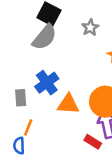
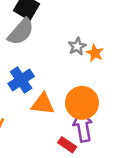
gray star: (90, 28) -> (77, 46), moved

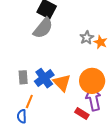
blue cross: (21, 80) -> (44, 78), moved
orange triangle: (43, 104) -> (62, 83), turned 42

